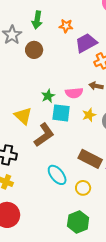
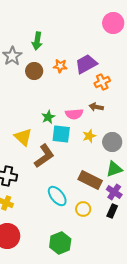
orange star: (66, 26) -> (60, 66), moved
green hexagon: (78, 222) -> (60, 243), moved

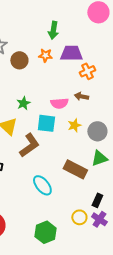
green arrow: (37, 41) -> (53, 30), moved
purple trapezoid: (86, 64) -> (71, 53), turned 30
green star: (48, 117) -> (23, 103), moved
purple cross: (114, 192) -> (99, 219), moved
yellow circle: (83, 209) -> (79, 217), moved

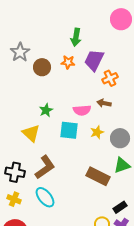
purple trapezoid: (71, 53) -> (94, 60), turned -65
brown L-shape: (29, 145) -> (45, 167), moved
cyan ellipse: (42, 185) -> (45, 197), moved
black rectangle: (97, 200) -> (120, 207), turned 32

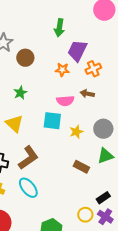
orange star: (68, 62) -> (62, 70), moved
green star: (46, 110) -> (20, 93), moved
yellow star: (97, 132) -> (76, 132), moved
brown rectangle: (98, 176) -> (81, 167), size x0.7

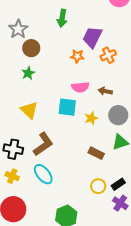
green arrow: (59, 28) -> (62, 18), moved
brown circle: (25, 58) -> (31, 48), moved
green star: (20, 93) -> (28, 73), moved
brown arrow: (87, 94) -> (105, 91), moved
yellow circle: (85, 215) -> (98, 186), moved

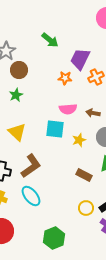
green arrow: (62, 18) -> (50, 40), turned -60

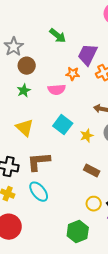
pink semicircle: (68, 109) -> (57, 90), moved
cyan square: (55, 129) -> (63, 125), turned 30
brown L-shape: (31, 166) -> (39, 162), turned -150
green hexagon: (54, 238) -> (78, 232), moved

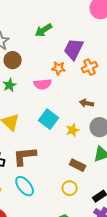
green arrow: (58, 36) -> (44, 30), turned 108
yellow circle: (94, 204) -> (70, 188), moved

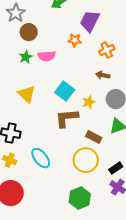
orange cross: (90, 67) -> (107, 50), moved
pink semicircle: (43, 84) -> (47, 56), moved
brown L-shape: (25, 156) -> (67, 118), moved
yellow circle: (70, 188) -> (86, 160), size x1.6

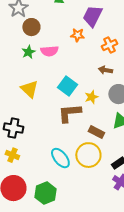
cyan ellipse: (41, 158) -> (60, 158), moved
green hexagon: (80, 198) -> (45, 193), moved

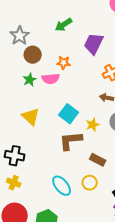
orange star: (77, 35) -> (64, 63), moved
yellow circle: (88, 155) -> (90, 183), size x0.6

